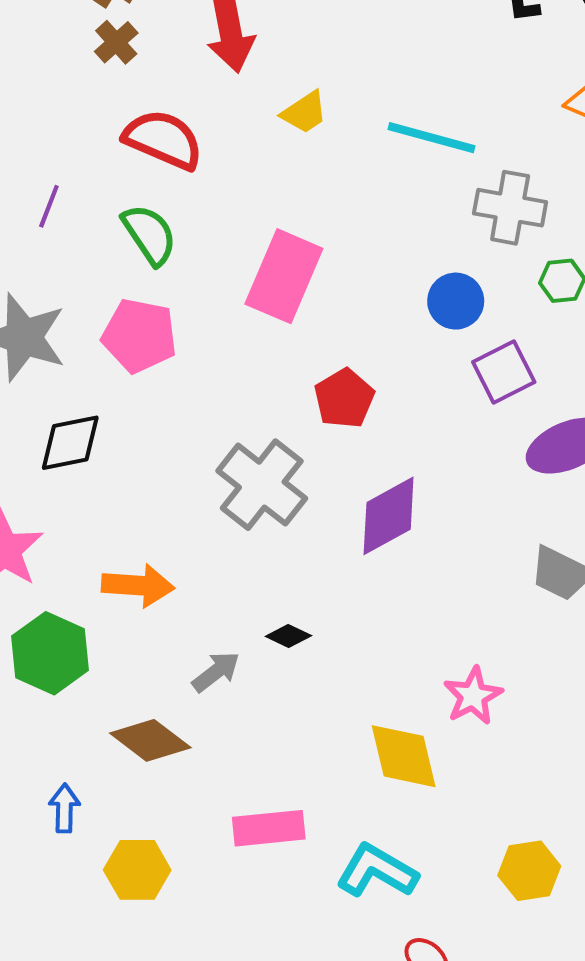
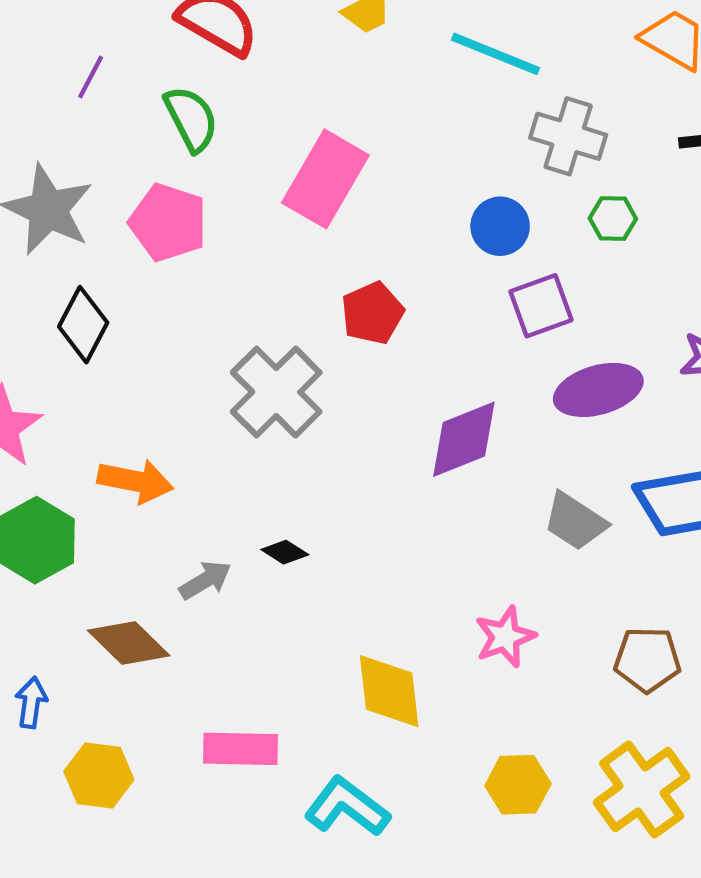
black diamond: (70, 443) -> (83, 325), turned -58
purple diamond: (389, 516) -> (464, 439), moved
pink star: (473, 696) -> (505, 637), moved
yellow hexagon: (529, 871) -> (518, 785), moved

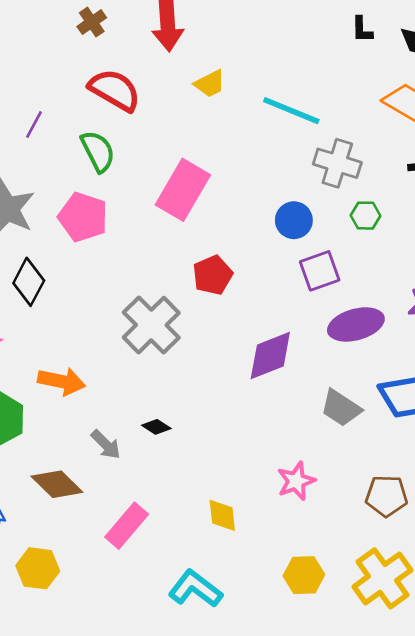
gray arrow: (205, 580) -> (106, 444), turned 76
yellow diamond: (389, 691) -> (222, 515), size x0.7
pink rectangle: (240, 749) -> (127, 526), moved, turned -51

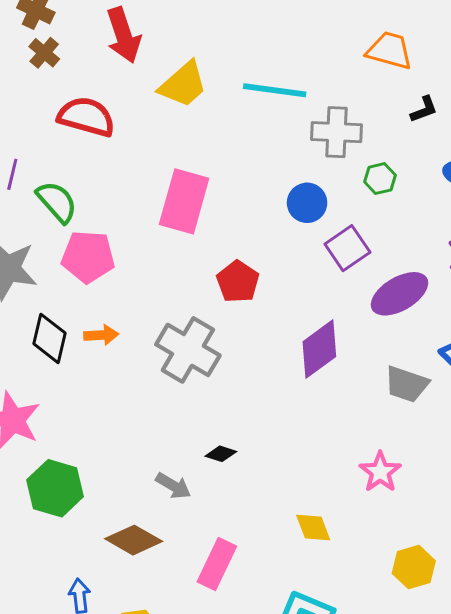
yellow trapezoid: (210, 84) -> (183, 84), size x1.5
green semicircle: (98, 151) -> (57, 202), moved
orange arrow: (62, 381) -> (101, 335), moved, size x0.7

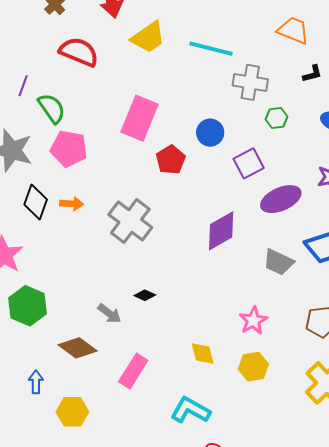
blue circle: (307, 203) -> (210, 133), moved
red pentagon: (238, 282) -> (171, 160), moved
yellow hexagon: (414, 567) -> (253, 367), moved

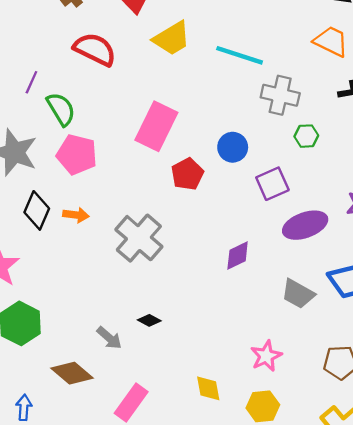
purple diamond: (221, 231) -> (238, 256), size x0.7

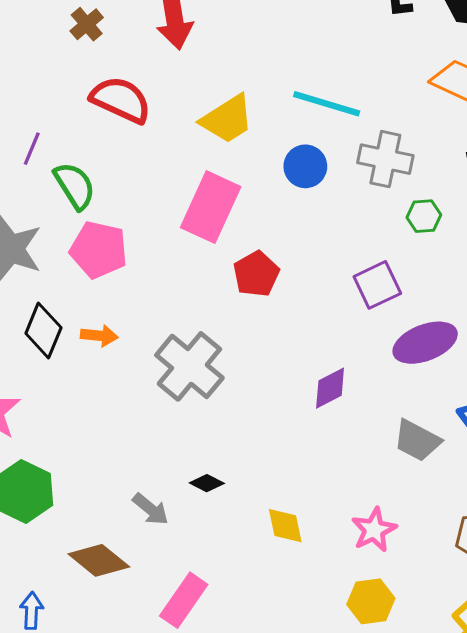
yellow trapezoid: (172, 38) -> (227, 119), moved
blue circle: (233, 147) -> (305, 166), moved
yellow diamond: (208, 388) -> (285, 526), moved

